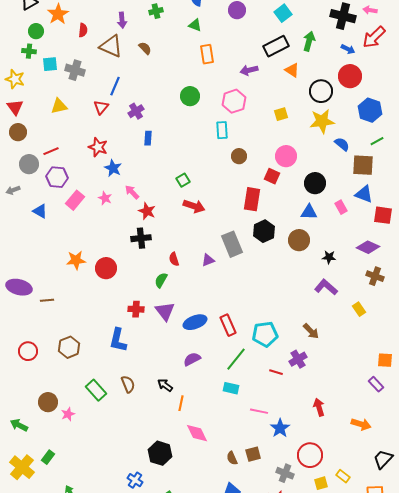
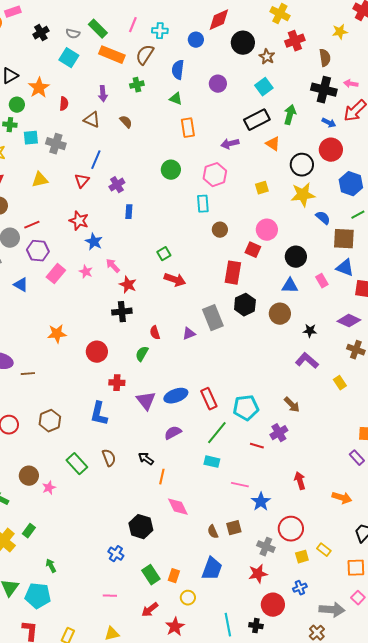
brown triangle: (111, 46) -> (92, 120), size x0.7
red circle: (106, 268) -> (97, 352), moved
purple triangle: (165, 311) -> (146, 401), moved

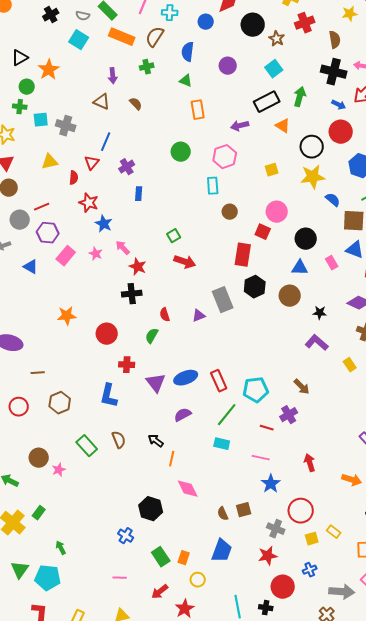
red semicircle: (64, 104) -> (74, 178), moved
brown line: (28, 374) -> (38, 373), moved
pink line: (240, 485) -> (261, 458), moved

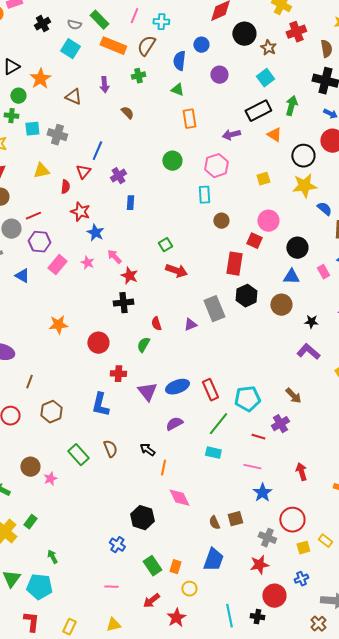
blue circle: (206, 22) -> (201, 45), moved
brown triangle: (102, 102) -> (73, 97), moved
brown line: (38, 373) -> (29, 382), turned -64

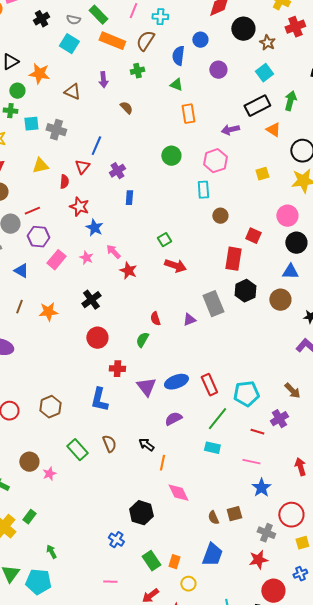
orange star: (40, 79) -> (39, 74), turned -30
pink circle: (268, 221) -> (287, 216), moved
black cross: (123, 303) -> (91, 300), moved, turned -30
orange star: (58, 325) -> (48, 312), moved
brown line: (29, 382) -> (19, 307), moved

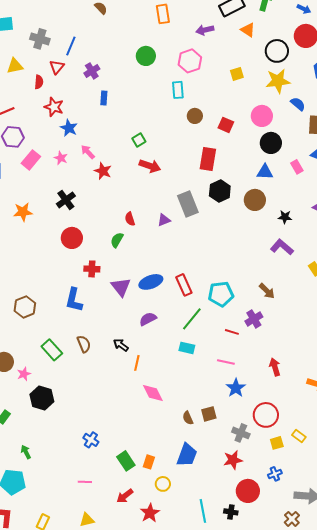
gray cross: (56, 130) -> (40, 39), moved
red square: (253, 236) -> (226, 125), moved
black hexagon: (141, 513) -> (42, 398), moved

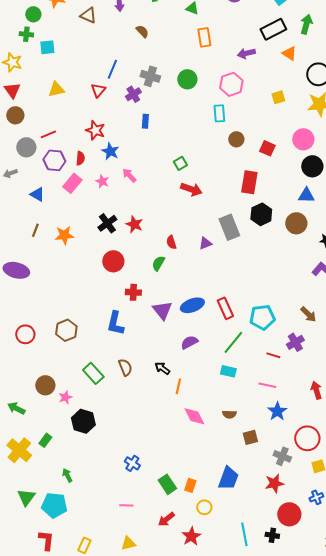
gray cross: (40, 39) -> (150, 76), moved
red semicircle: (39, 82) -> (80, 158), moved
red star: (103, 171) -> (134, 224), moved
brown semicircle: (188, 418) -> (229, 414), moved, turned -64

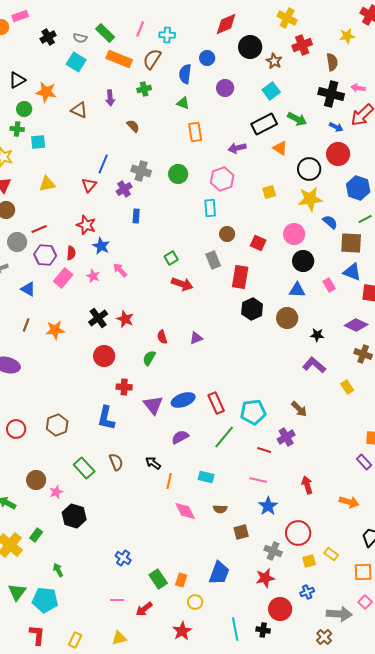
green arrow: (306, 24) -> (297, 119), turned 102
gray rectangle: (229, 227) -> (213, 260), moved, size x0.7
cyan rectangle: (228, 371) -> (206, 477), moved
red arrow: (166, 519) -> (144, 609), moved

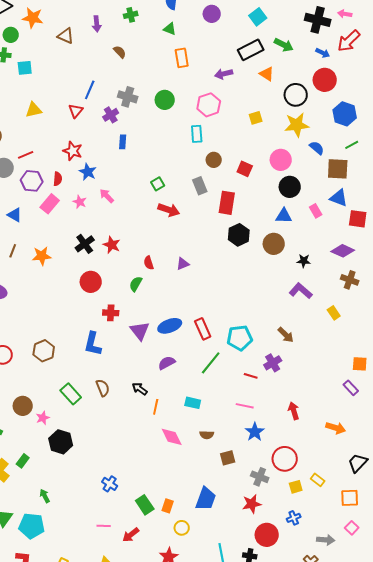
gray arrow: (339, 614) -> (326, 540), size x0.7

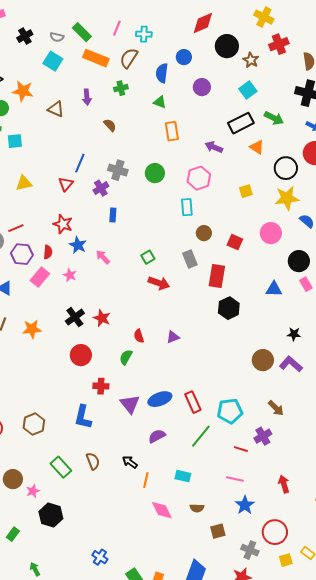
purple arrow: (224, 74) -> (214, 147), turned 36
black circle: (290, 187) -> (299, 261), moved
pink arrow: (107, 196) -> (103, 257), moved
brown circle: (274, 244) -> (263, 360), moved

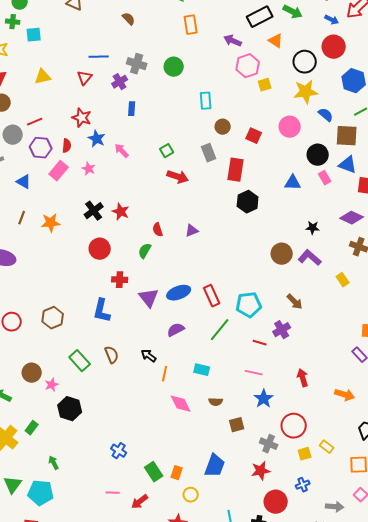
blue line: (80, 163) -> (99, 57), turned 66
pink hexagon: (199, 178) -> (248, 66), moved

